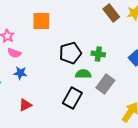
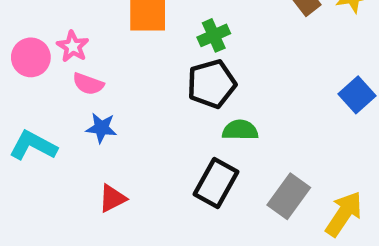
green cross: (98, 54) -> (214, 35), moved, turned -32
gray rectangle: (105, 84) -> (289, 196), moved

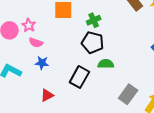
black pentagon: (212, 84) -> (93, 43), turned 30
black rectangle: (216, 183) -> (79, 77), moved

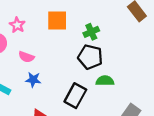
pink star: (29, 25) -> (17, 25), moved

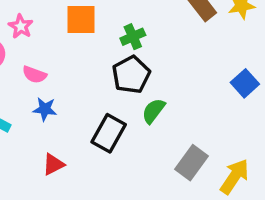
black pentagon: (90, 57) -> (131, 75), turned 30
green semicircle: (105, 81) -> (153, 111), turned -54

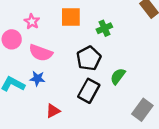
pink semicircle: (34, 75) -> (41, 53), size x1.5
black pentagon: (131, 75) -> (89, 58), moved
blue star: (45, 109) -> (37, 78), moved

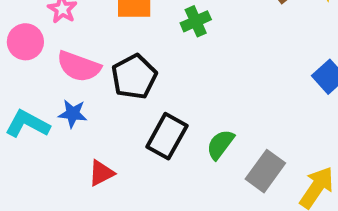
black pentagon: (89, 58) -> (134, 77), moved
green semicircle: (118, 76) -> (220, 144), moved

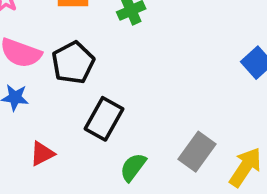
green semicircle: (220, 144) -> (133, 167), moved

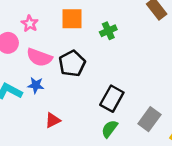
black rectangle: (104, 119) -> (112, 99), moved

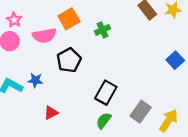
orange square: (72, 19) -> (69, 19), turned -30
pink star: (30, 24) -> (14, 20), moved
pink semicircle: (39, 57) -> (44, 36), moved, turned -30

